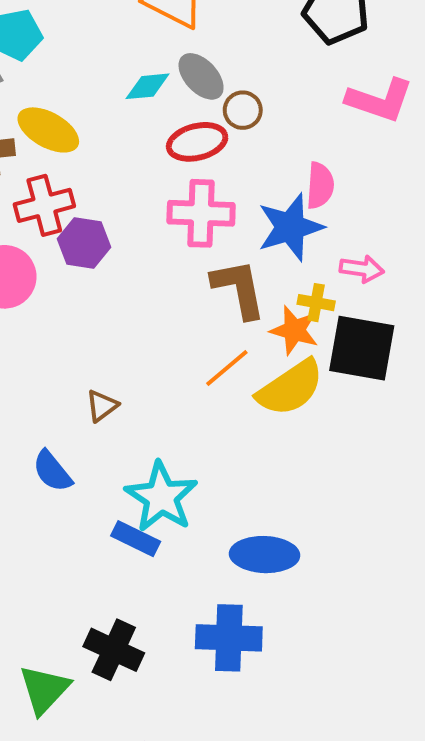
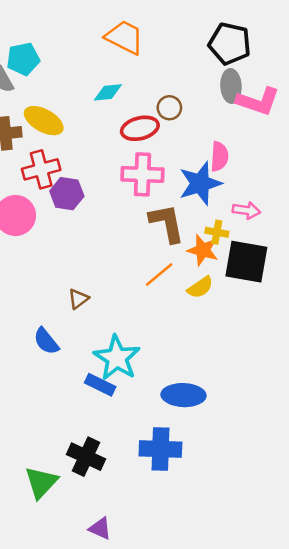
gray ellipse: (201, 76) -> (231, 86), moved, turned 40
yellow semicircle: (290, 388) -> (200, 287), size x0.6

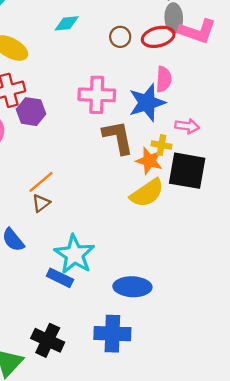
red ellipse: (140, 128) -> (158, 37), moved
orange line: (159, 274) -> (41, 182), moved
yellow semicircle: (200, 287) -> (147, 193), size x1.5

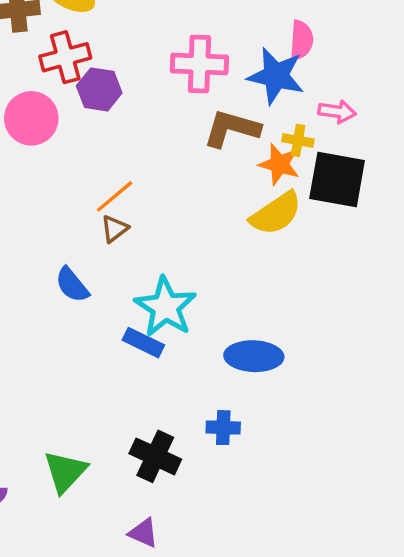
blue star: (147, 103) -> (276, 76), turned 30
brown L-shape: (118, 137) -> (232, 129), turned -63
blue cross: (112, 334) -> (223, 428), size x0.6
black cross: (48, 340) -> (155, 456), moved

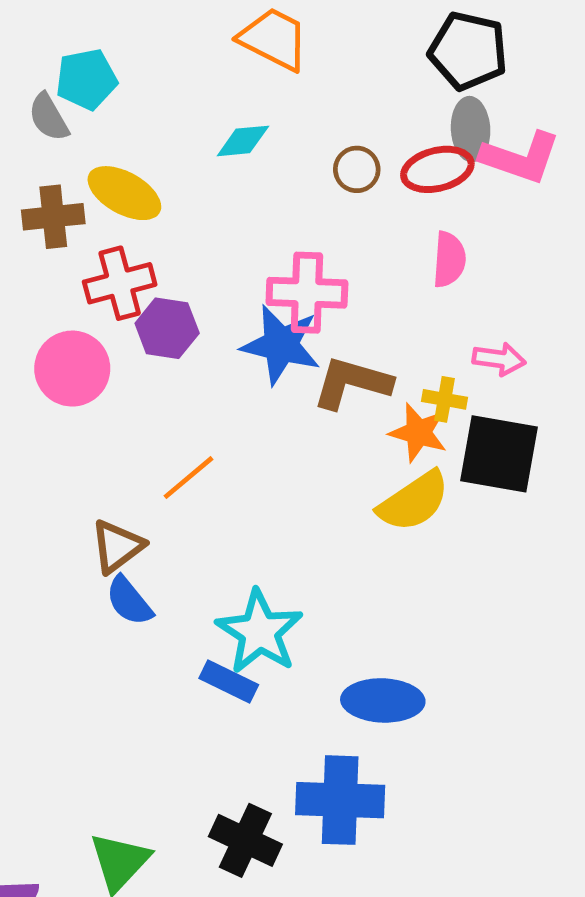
blue star: (276, 76) -> (281, 345), moved
brown triangle: (115, 229) -> (117, 546), moved, size x1.4
blue cross: (223, 428) -> (340, 800), size x1.8

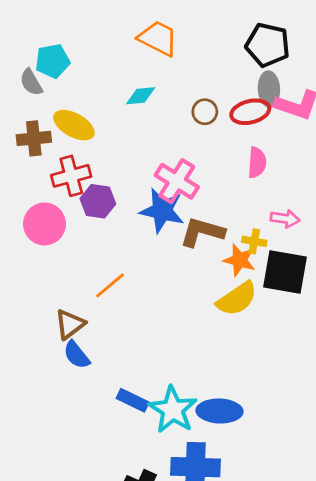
pink cross: (307, 293) -> (177, 181), turned 30
cyan star: (260, 632) -> (173, 410), moved

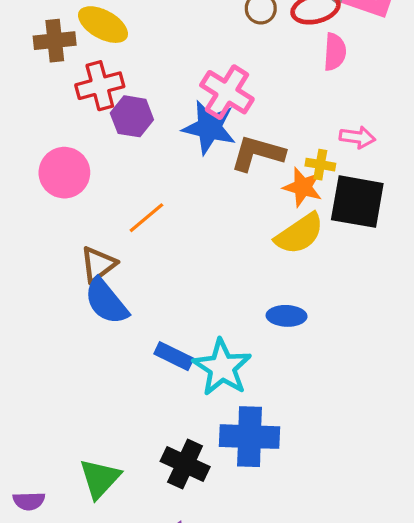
pink semicircle: (257, 163) -> (335, 52), moved
pink circle: (44, 224) -> (64, 173), moved
blue semicircle: (77, 355) -> (106, 301), size x1.4
blue ellipse: (220, 411) -> (287, 316), moved, size x0.7

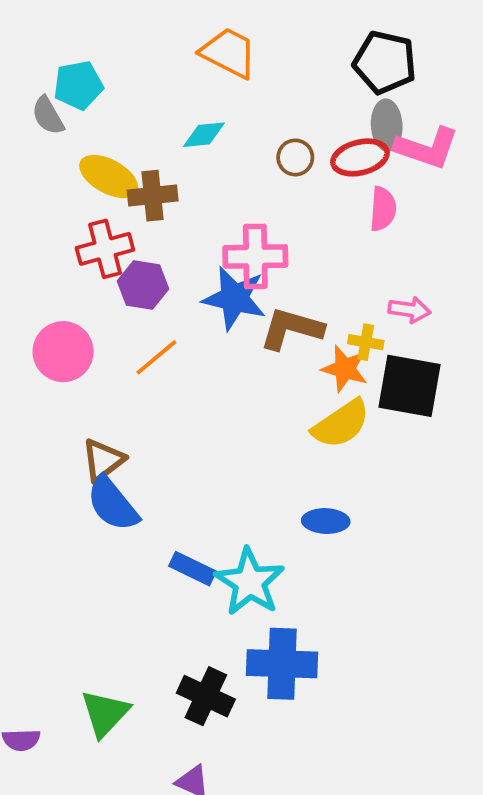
brown cross: (55, 41) -> (153, 196), moved
pink cross: (227, 92) -> (255, 256), turned -33
orange line: (146, 218) -> (156, 357), moved

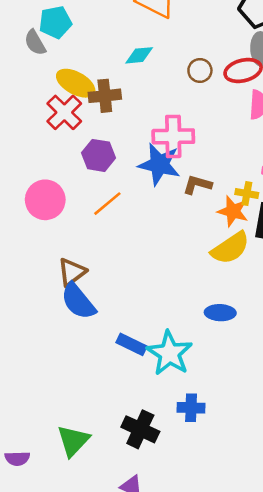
red cross: (105, 249) -> (64, 112), moved, turned -30
brown L-shape: (291, 329) -> (197, 185), size x0.7
blue cross: (282, 664) -> (191, 408), size x0.6

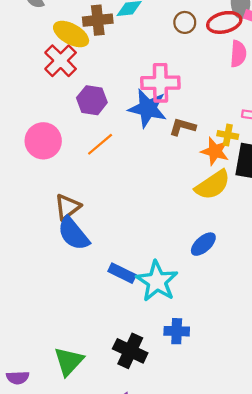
brown cross: (105, 96) -> (98, 20), moved
blue ellipse: (220, 313) -> (203, 244), turned -44

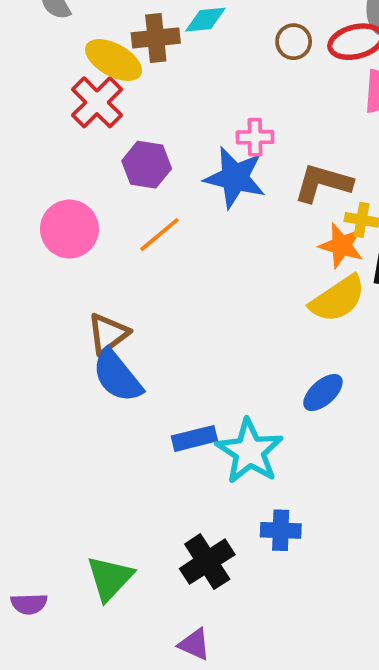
pink cross: (160, 83) -> (255, 137), size x0.6
brown L-shape: (182, 127) -> (323, 183), moved, size x1.4
blue rectangle: (122, 273) -> (194, 438), turned -40
black cross: (130, 351) -> (207, 562), turned 32

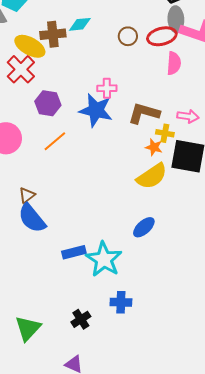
orange star: (341, 246) -> (154, 147), size x0.7
brown triangle: (108, 334) -> (27, 195), size x0.7
black cross: (207, 562) -> (81, 319), size x0.7

